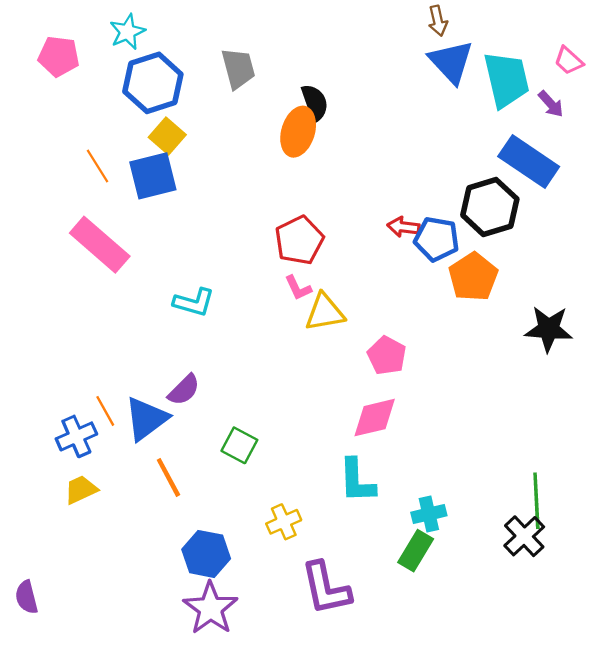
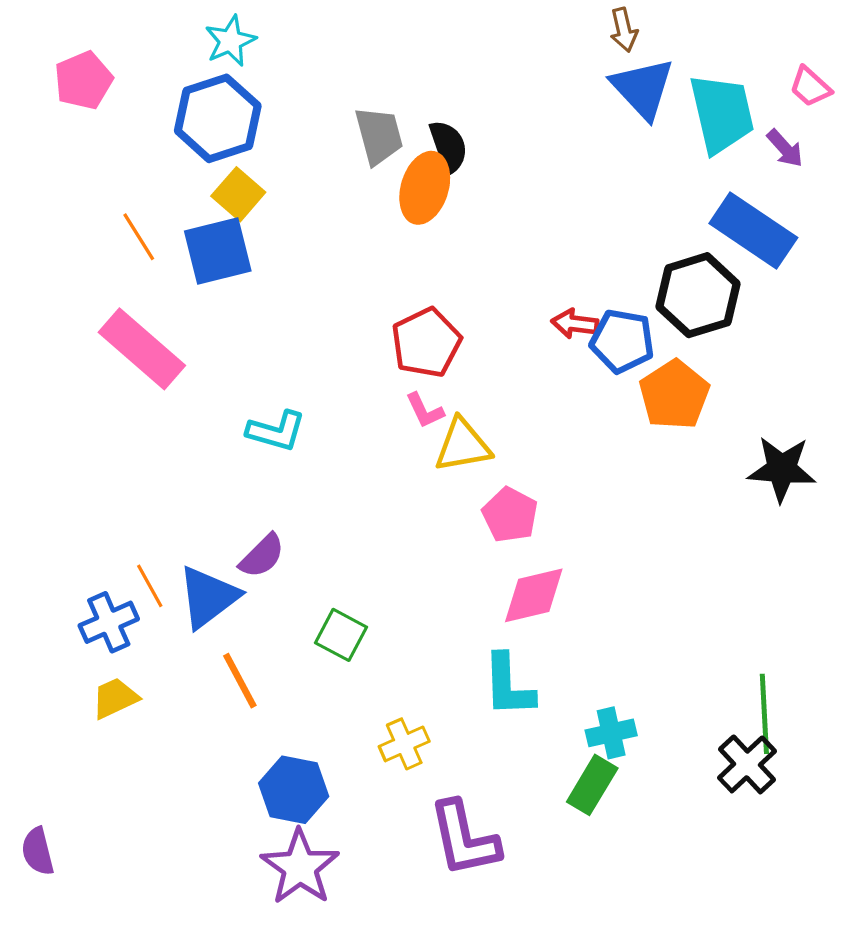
cyan star: (127, 32) -> (230, 41), moved
pink pentagon: (59, 56) -> (83, 80), turned -30
gray trapezoid: (238, 68) -> (379, 136), moved
pink pentagon: (387, 356) -> (510, 515), moved

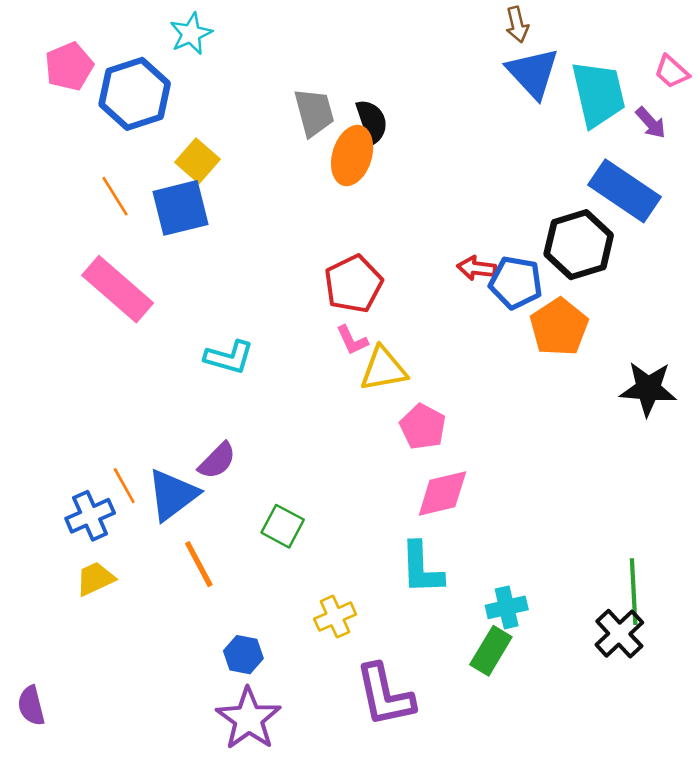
blue hexagon: (218, 118) -> (135, 94), moved
blue hexagon: (294, 790) -> (243, 655), size x0.7

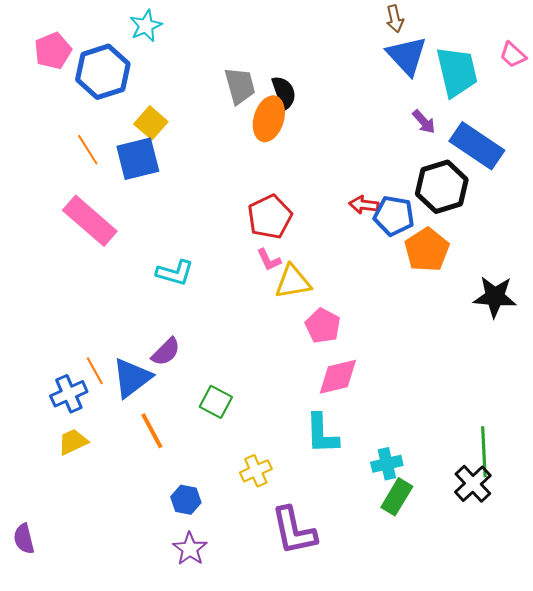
purple arrow: (651, 123) -> (424, 122), moved
green rectangle: (491, 651) -> (397, 497), moved
purple star: (249, 719) -> (190, 549), size x0.7

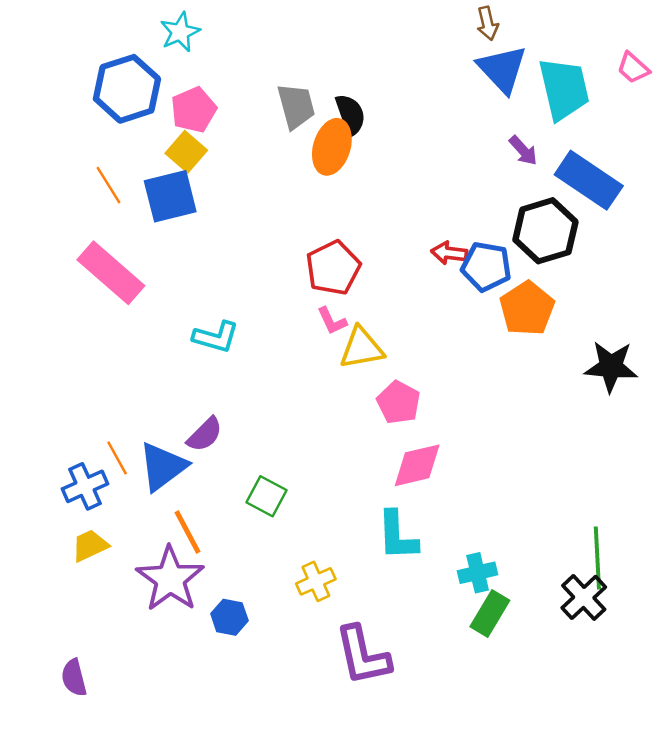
pink pentagon: (53, 51) -> (194, 110), moved
purple semicircle: (24, 539) -> (74, 678), moved
purple star: (190, 549) -> (170, 579), moved, size x1.6

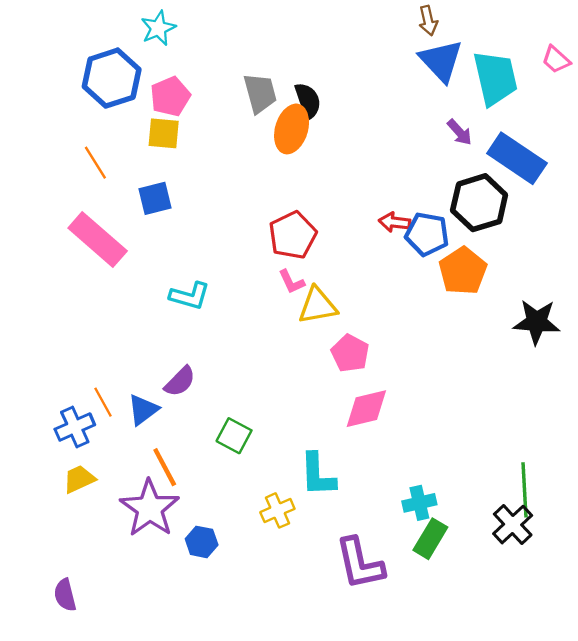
yellow square: (186, 152) -> (164, 133), turned -36
blue square: (170, 196) -> (155, 198), moved, size x0.7
blue triangle: (163, 467) -> (143, 410), size x0.7
cyan L-shape: (397, 536) -> (318, 475), moved
purple L-shape: (363, 655) -> (360, 564), moved

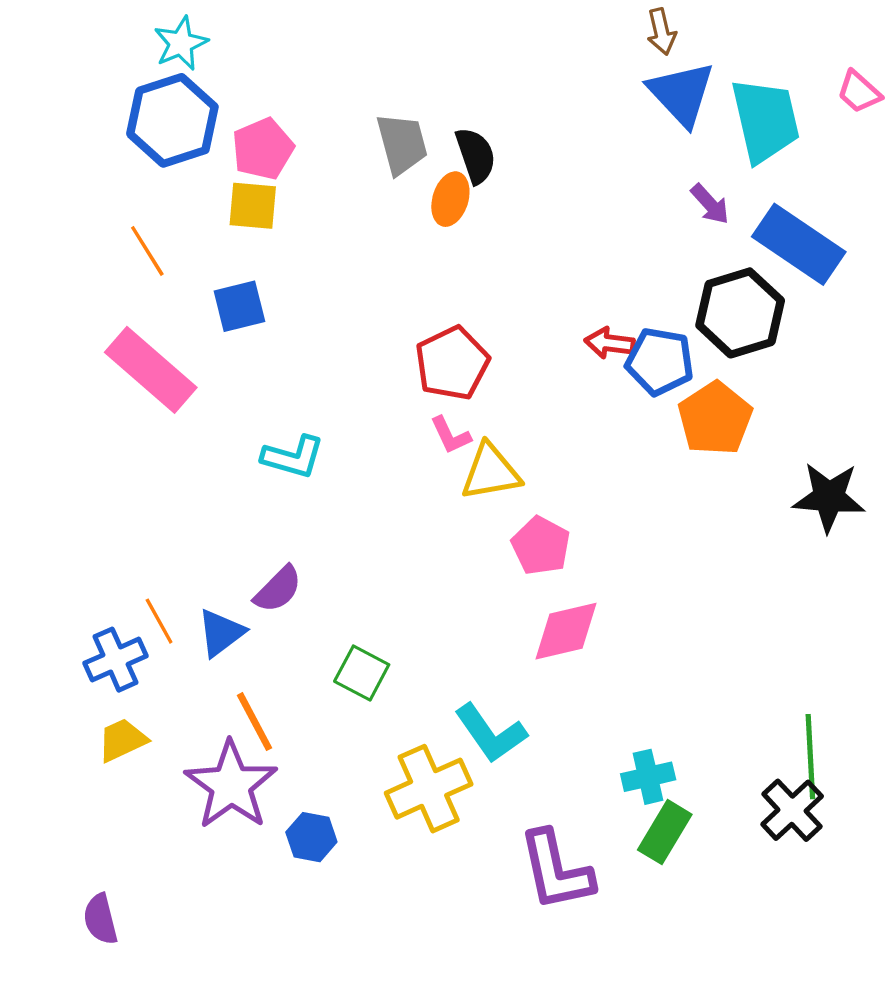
cyan star: (158, 28) -> (181, 43), moved
orange ellipse: (292, 129) -> (450, 199), size x0.7
cyan L-shape: (318, 475) -> (491, 733), turned -33
yellow cross: (277, 510) -> (429, 789), size x1.6

